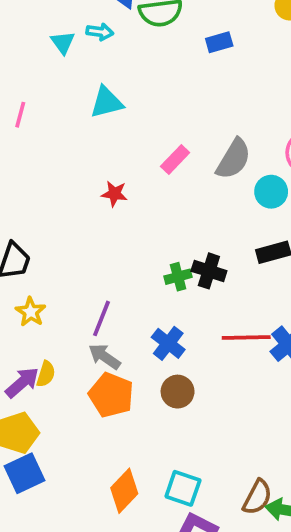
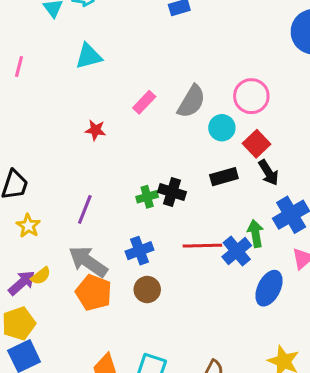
purple line: (101, 318) -> (85, 209), moved
blue cross: (168, 343) -> (139, 251), turned 32
gray arrow: (104, 356) -> (88, 261), size x1.5
yellow semicircle: (46, 374) -> (41, 276), turned 35

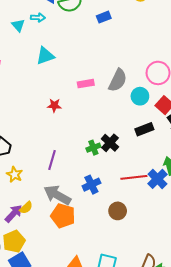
pink rectangle: (144, 102) -> (86, 84), turned 42
black cross: (172, 192) -> (110, 143), turned 30
brown circle: (147, 290) -> (118, 211), moved

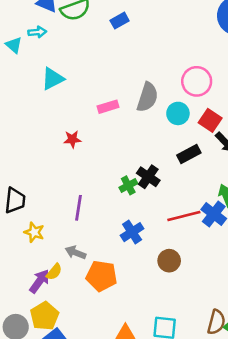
gray arrow: (57, 195) -> (76, 253), moved, size x0.6

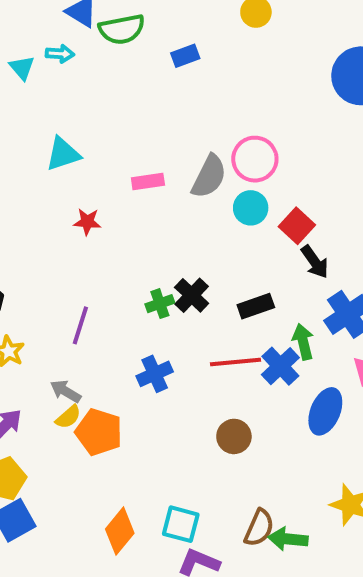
cyan triangle: (53, 79) -> (63, 154), moved
pink circle: (197, 81) -> (255, 159), moved
black rectangle: (189, 154) -> (256, 306), moved
brown circle: (169, 261) -> (234, 436), moved
yellow semicircle: (54, 272) -> (68, 417), moved

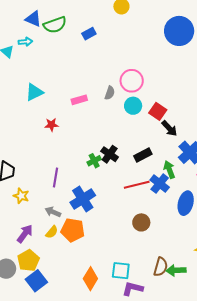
gray semicircle: (209, 176) -> (110, 93), size x0.6
blue cross: (155, 374) -> (83, 199), moved, size x1.4
yellow semicircle: (68, 417) -> (52, 232), moved

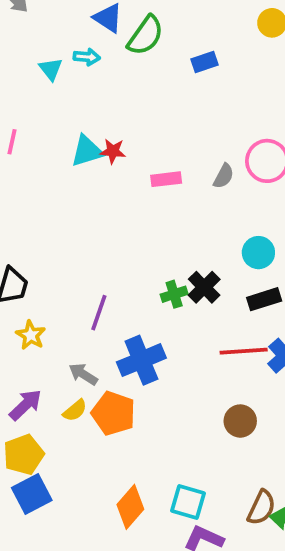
green semicircle: (55, 25) -> (146, 35), turned -45
cyan circle: (133, 106) -> (258, 253), moved
red star: (51, 125) -> (113, 151), moved

